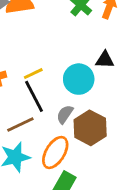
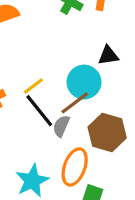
gray semicircle: (65, 114) -> (61, 126), moved
brown line: (20, 124) -> (75, 103), moved

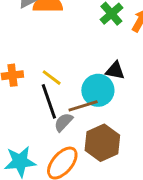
black triangle: (108, 55) -> (115, 71), moved
yellow line: (33, 86) -> (52, 78), turned 54

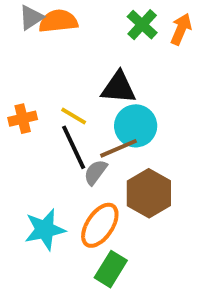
black triangle: (115, 71) -> (119, 88), moved, size x1.4

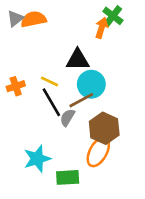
green cross: (142, 25) -> (113, 16), moved
orange arrow: (181, 29) -> (102, 28), moved
orange ellipse: (100, 225) -> (98, 152), moved
green rectangle: (111, 269) -> (68, 177), moved, turned 60

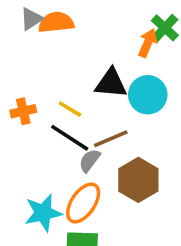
cyan circle: (91, 84) -> (148, 95), moved
black line: (51, 102) -> (70, 138), turned -32
orange ellipse: (98, 152) -> (83, 203), moved

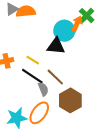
cyan circle: (148, 95) -> (64, 31), moved
brown line: (111, 139) -> (55, 77), turned 66
gray semicircle: (90, 161) -> (43, 89), turned 120

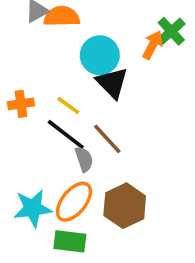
cyan circle: (64, 31) -> (100, 55), moved
black triangle: (56, 46) -> (112, 83), turned 36
brown hexagon: (70, 100) -> (125, 206), moved

